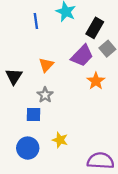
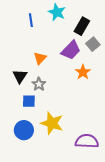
black triangle: (14, 76) -> (20, 76), moved
yellow star: (60, 140) -> (52, 123), size x1.6

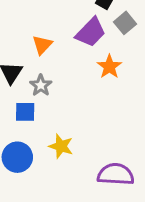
yellow star: (52, 123) -> (61, 146), size x0.7

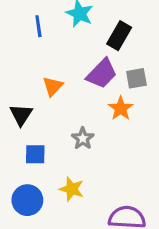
gray square: (125, 23) -> (136, 78), moved, turned 30
gray star: (41, 85) -> (83, 138), moved

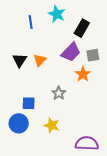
black triangle: (21, 115) -> (20, 60), moved
blue circle: (27, 200) -> (19, 123), moved

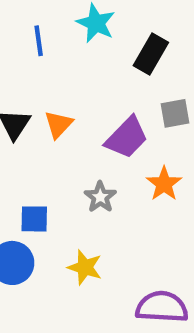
purple trapezoid: (71, 52) -> (127, 138), moved
orange star: (83, 74) -> (164, 184), moved

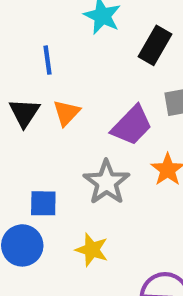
blue line: (39, 41) -> (48, 60), moved
gray star: (100, 197) -> (107, 182), size x1.5

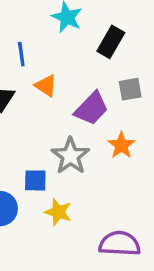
orange triangle: (66, 113) -> (46, 86), moved, turned -40
blue square: (43, 203) -> (35, 180), moved

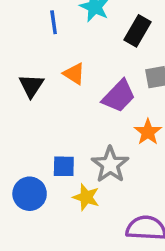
blue line: (21, 54) -> (54, 22), moved
gray star: (70, 156) -> (110, 165), moved

